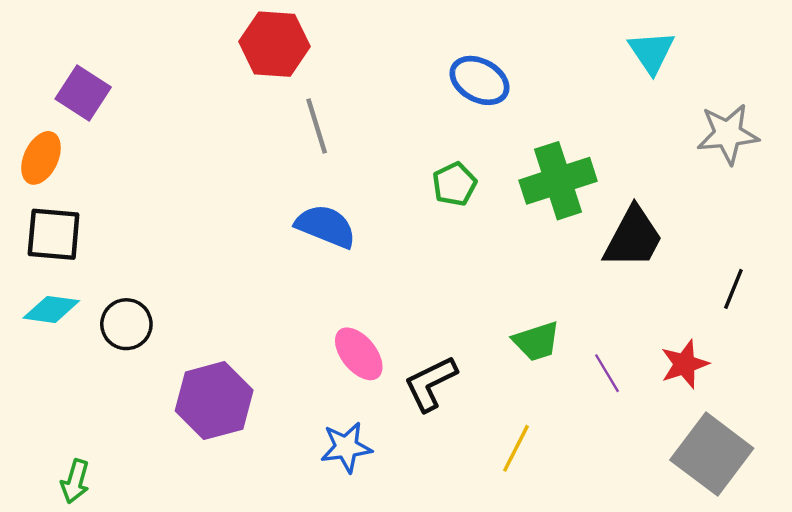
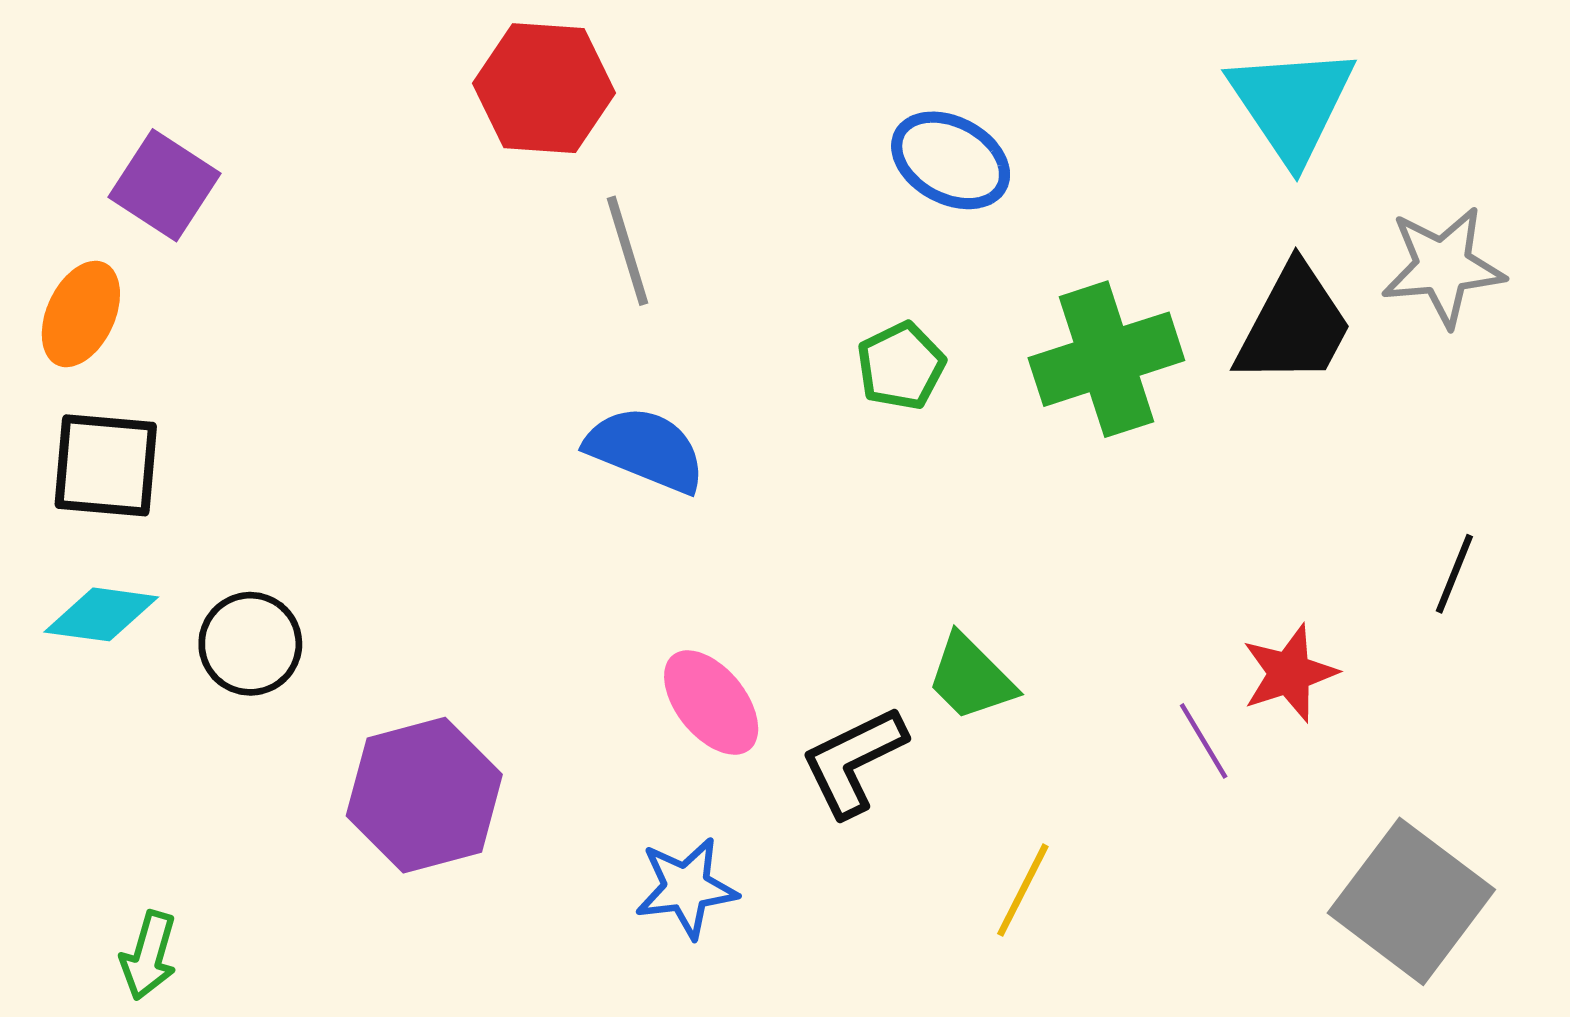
cyan triangle: (651, 52) -> (1292, 104), size x1.4
black trapezoid: (633, 238) -> (1294, 325), moved
green trapezoid: (536, 341) -> (971, 678), moved, turned 63
red star: (684, 364) -> (1289, 673), moved

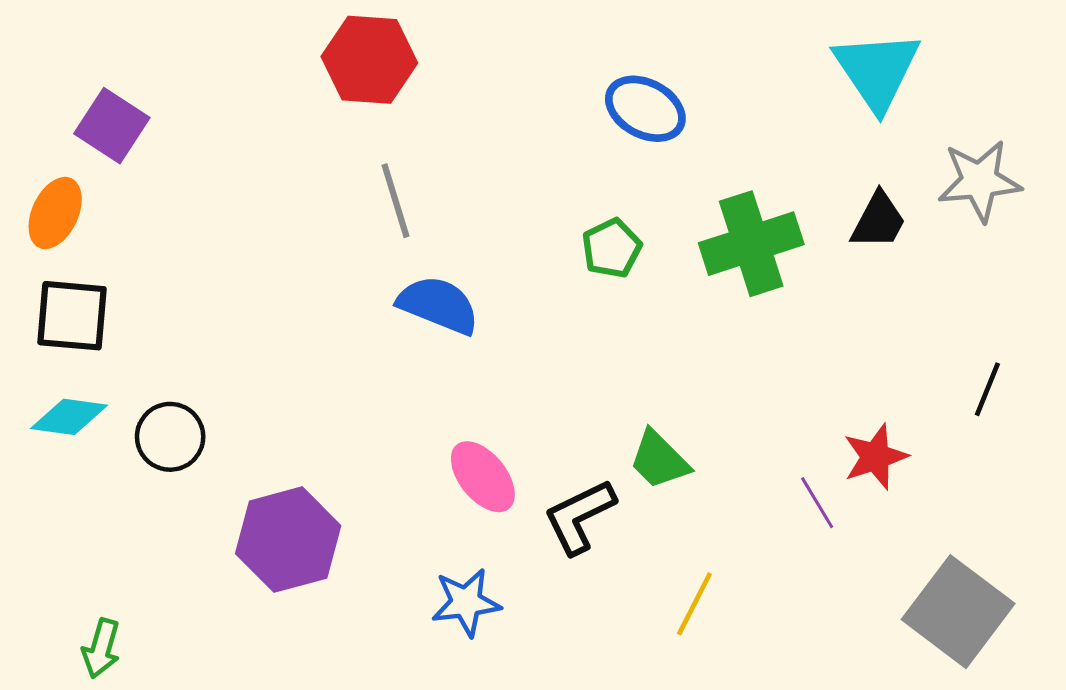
gray line: (628, 251) -> (395, 201), moved
black trapezoid: (1294, 325) -> (878, 221), size x0.7

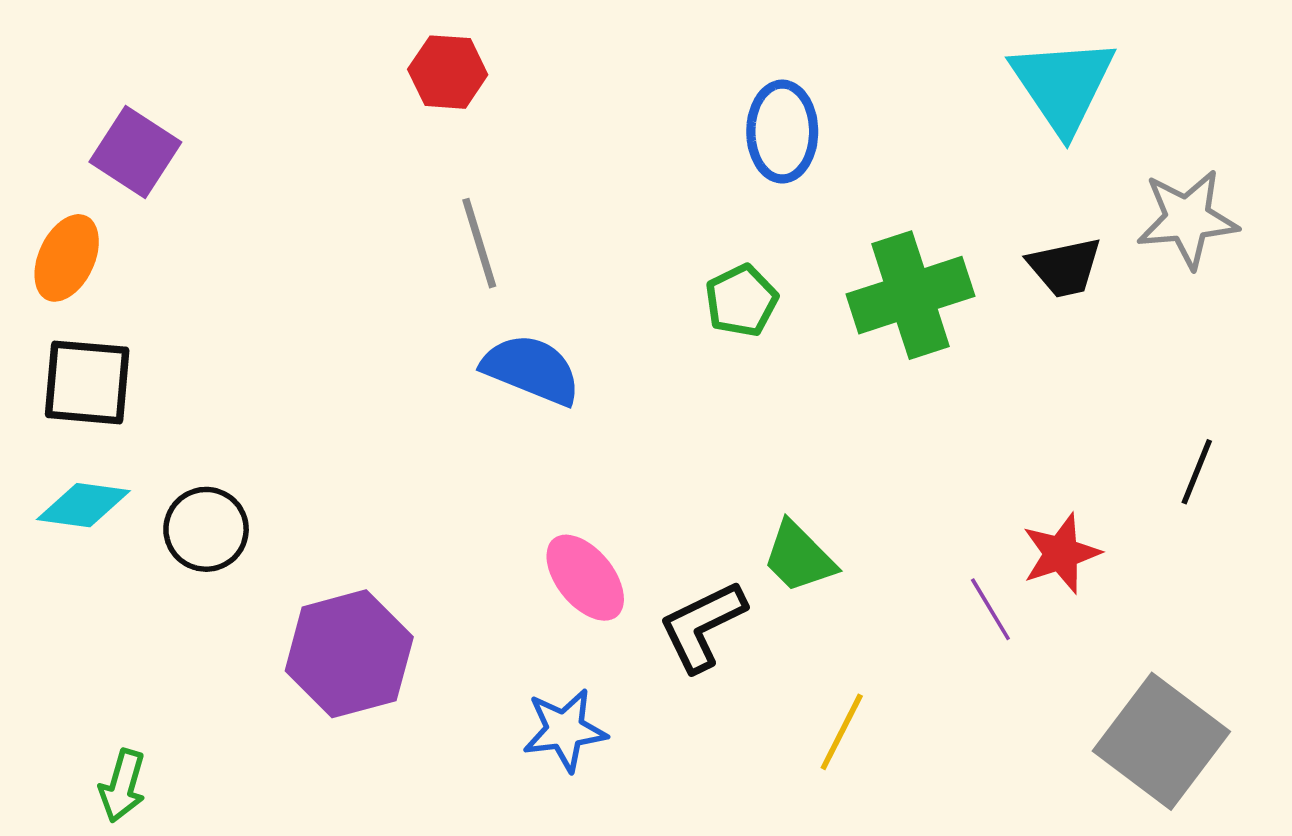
red hexagon: (369, 60) -> (448, 72), size x0.7
blue ellipse: (645, 109) -> (782, 132), turned 62
black trapezoid: (878, 221) -> (1065, 267), turned 50

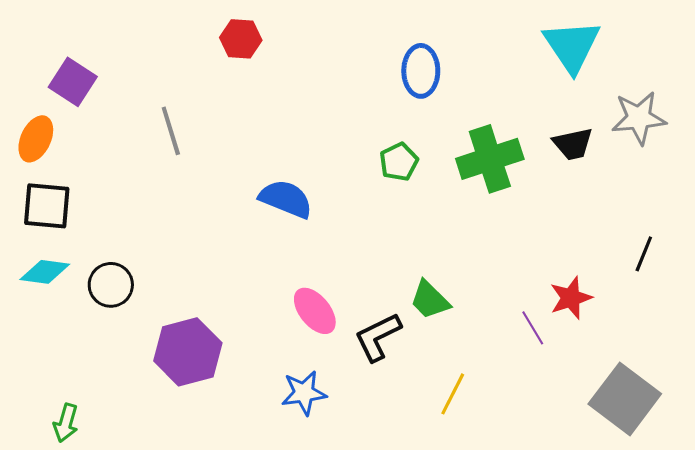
gray line: (479, 243) -> (171, 131), moved

